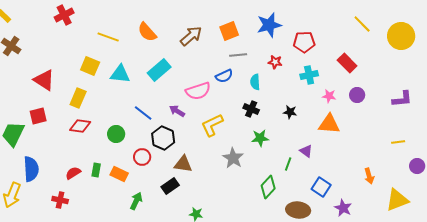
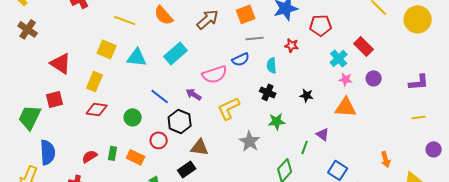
cyan cross: (309, 75) -> (339, 58), moved, turned -30
yellow line: (398, 142) -> (419, 117), moved

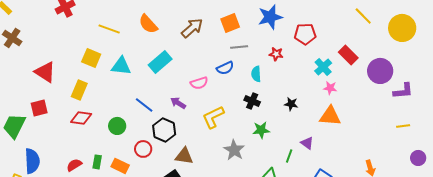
pink semicircle: (215, 74) -> (199, 83), size x0.7
purple circle: (374, 78) -> (380, 71), moved, size x1.6

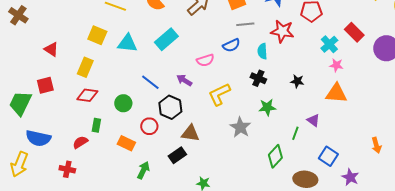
red star: (276, 54) -> (282, 31), size x1.6
red triangle: (45, 72) -> (51, 49), size x0.7
blue semicircle: (32, 161) -> (38, 138), turned 105
green rectangle: (97, 162) -> (96, 125), moved

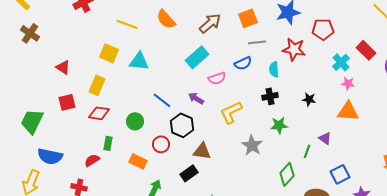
cyan rectangle: (166, 39) -> (197, 57), moved
black cross: (258, 78) -> (270, 96), turned -35
red square: (45, 85) -> (67, 102), moved
blue square: (328, 156) -> (340, 174), turned 30

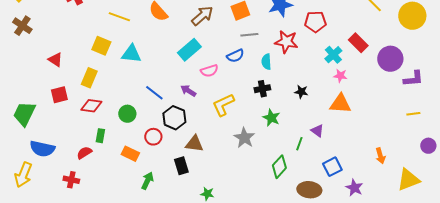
green star: (279, 125) -> (271, 118), turned 30
black rectangle: (189, 173) -> (181, 166), turned -72

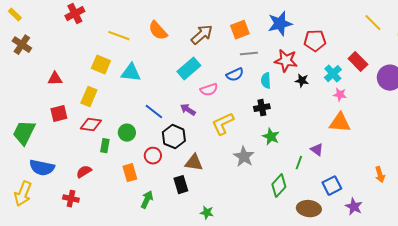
red triangle: (55, 60) -> (55, 79), turned -35
black star: (301, 92) -> (302, 81), moved
green rectangle: (100, 136) -> (105, 146), moved
orange rectangle: (130, 154) -> (130, 173), turned 48

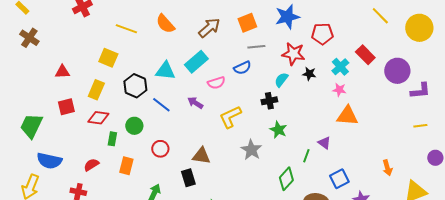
cyan triangle: (131, 73) -> (165, 71), moved
cyan semicircle: (266, 81) -> (281, 80), moved, turned 42
pink star: (340, 95) -> (339, 90), moved
black hexagon: (174, 137) -> (135, 86), moved
orange rectangle: (130, 173) -> (126, 166), moved, turned 30

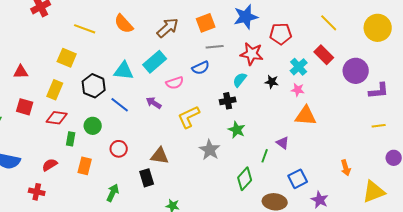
yellow line: (380, 16) -> (329, 23), moved
black star: (309, 74) -> (272, 82), moved
red square: (66, 107) -> (25, 107), turned 30

